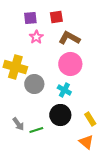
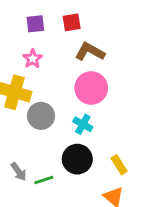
pink star: (36, 37) -> (33, 59), moved

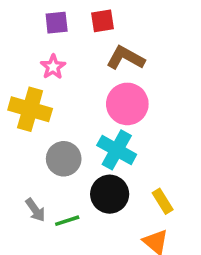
gray circle: (41, 116) -> (64, 159), moved
cyan cross: (83, 124) -> (117, 150), size x1.5

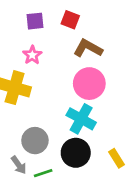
red square: (103, 21) -> (70, 20), turned 30
gray circle: (64, 159) -> (35, 141), moved

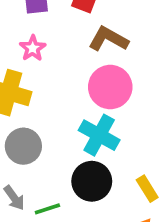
gray circle: (35, 141) -> (23, 146), moved

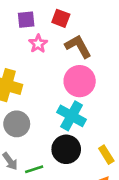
brown L-shape: (108, 39) -> (78, 46), turned 32
pink star: (33, 48) -> (38, 44), moved

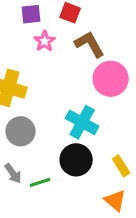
pink circle: (80, 81) -> (111, 79), moved

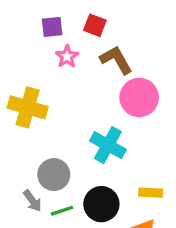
gray circle: (20, 131) -> (54, 175), moved
black circle: (76, 160) -> (101, 204), moved
yellow rectangle: (121, 166) -> (151, 193), turned -55

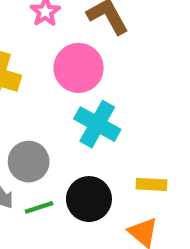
pink circle: (139, 97) -> (79, 68), moved

